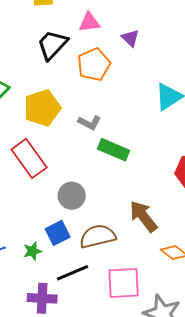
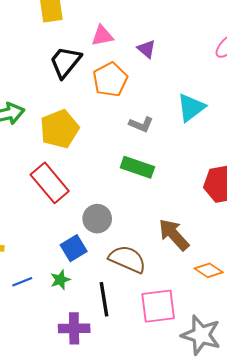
gray L-shape: (89, 123) -> (141, 124), moved
blue square: (58, 233) -> (74, 248), moved
brown semicircle: (98, 236) -> (127, 259), turned 42
black line: (73, 273) -> (104, 299), turned -72

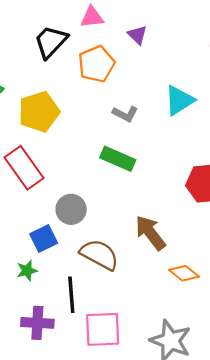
pink square: (158, 306) -> (103, 329), moved

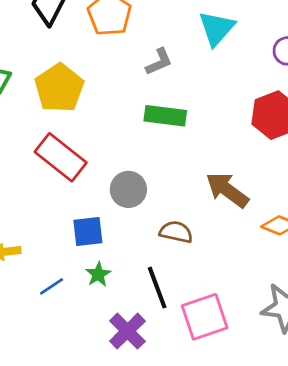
gray L-shape: (125, 114) -> (159, 62), turned -35
blue square: (44, 238) -> (88, 231), moved, turned 36
brown semicircle: (99, 255) -> (176, 232), size x0.7
purple cross: (37, 323) -> (127, 331), turned -32

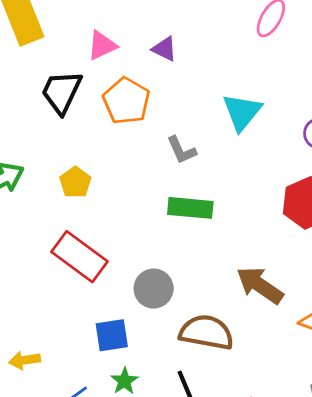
gray L-shape: (159, 62) -> (181, 150), turned 92
yellow pentagon: (59, 88) -> (75, 182), size x0.6
brown semicircle: (176, 232) -> (206, 332), size x1.5

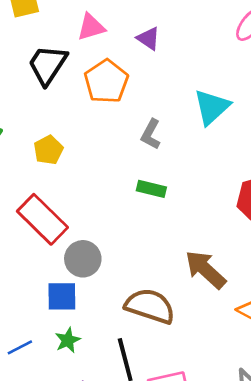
gray L-shape: (181, 150) -> (151, 134), turned 44
green rectangle: (190, 208) -> (151, 189), size x0.7
gray circle: (154, 289) -> (83, 259), moved

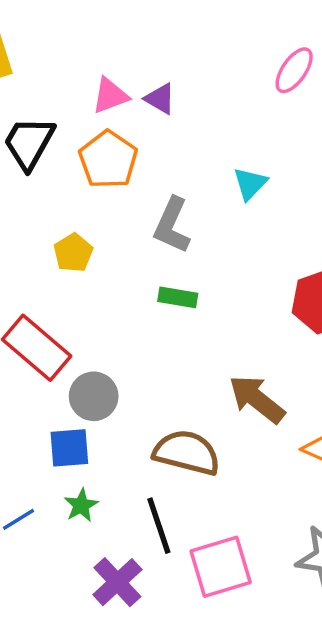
pink triangle: (91, 27) -> (110, 96), moved
cyan triangle: (212, 107) -> (250, 184), size x0.7
gray L-shape: (151, 134) -> (172, 225), size x1.4
yellow pentagon: (48, 150) -> (73, 253), moved

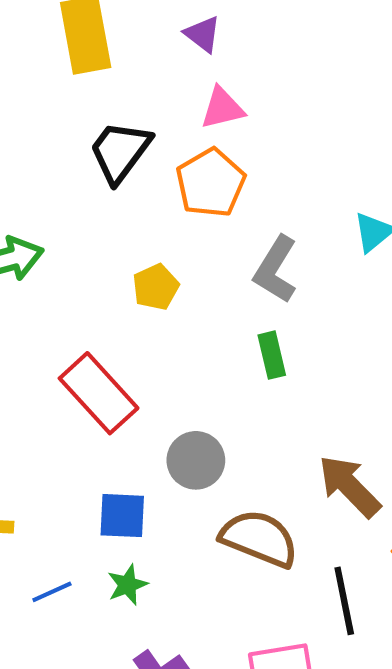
purple triangle: (160, 99) -> (203, 34), moved
green rectangle: (178, 297) -> (272, 355), turned 60
gray circle: (94, 396) -> (196, 460), moved
black line: (159, 526) -> (344, 601), moved

